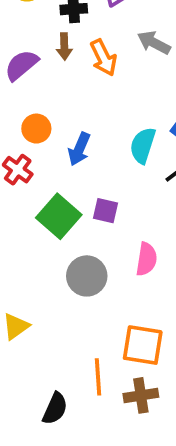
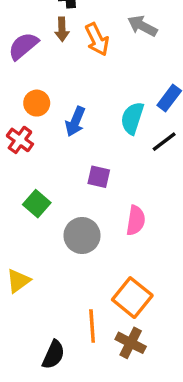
green square: (59, 216) -> (37, 204), moved, size x0.7
orange square: (143, 345) -> (132, 298), turned 30
brown cross: (141, 395) -> (131, 343), turned 36

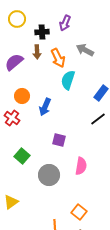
cyan semicircle: (132, 118) -> (68, 80), moved
orange square: (132, 298) -> (79, 212), size x0.7

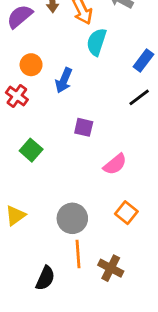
pink semicircle: (81, 166) -> (115, 164), turned 42
gray circle: (49, 175) -> (72, 218), moved
orange square: (79, 212) -> (126, 213), moved

